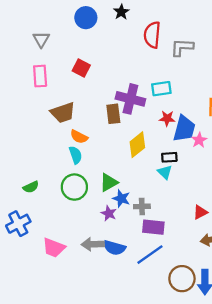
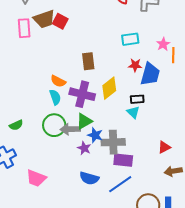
purple cross: (130, 99) -> (82, 94), moved
brown trapezoid: (63, 113) -> (44, 19), moved
pink star: (199, 140) -> (163, 44), moved
gray cross: (142, 206) -> (113, 142), size x1.6
gray arrow: (93, 244) -> (70, 129), moved

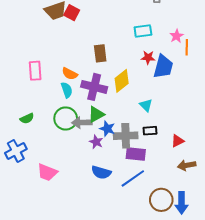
pink rectangle: (24, 28) -> (35, 71), moved
black rectangle: (137, 99) -> (150, 131), moved

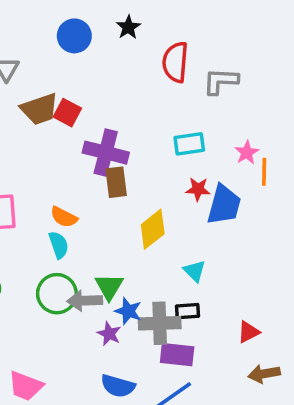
purple cross: (94, 87) -> (106, 153), moved
green triangle: (96, 114) -> (109, 287), turned -30
black rectangle: (150, 131) -> (188, 311), moved

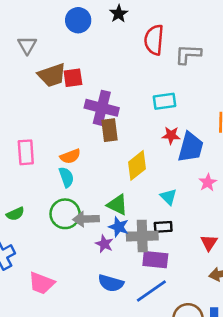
red square: (67, 113) -> (73, 78), turned -36
pink star: (247, 153) -> (208, 182), moved
orange semicircle: (64, 217) -> (70, 156), turned -48
green triangle: (109, 287) -> (117, 205), moved, turned -35
red triangle: (248, 332) -> (209, 243), turned -30

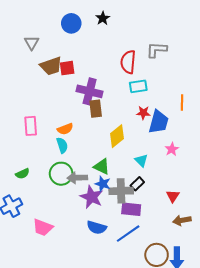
red semicircle: (154, 40) -> (128, 62), moved
black rectangle: (163, 227) -> (137, 184), turned -40
purple star: (104, 244) -> (92, 197), size x1.6

